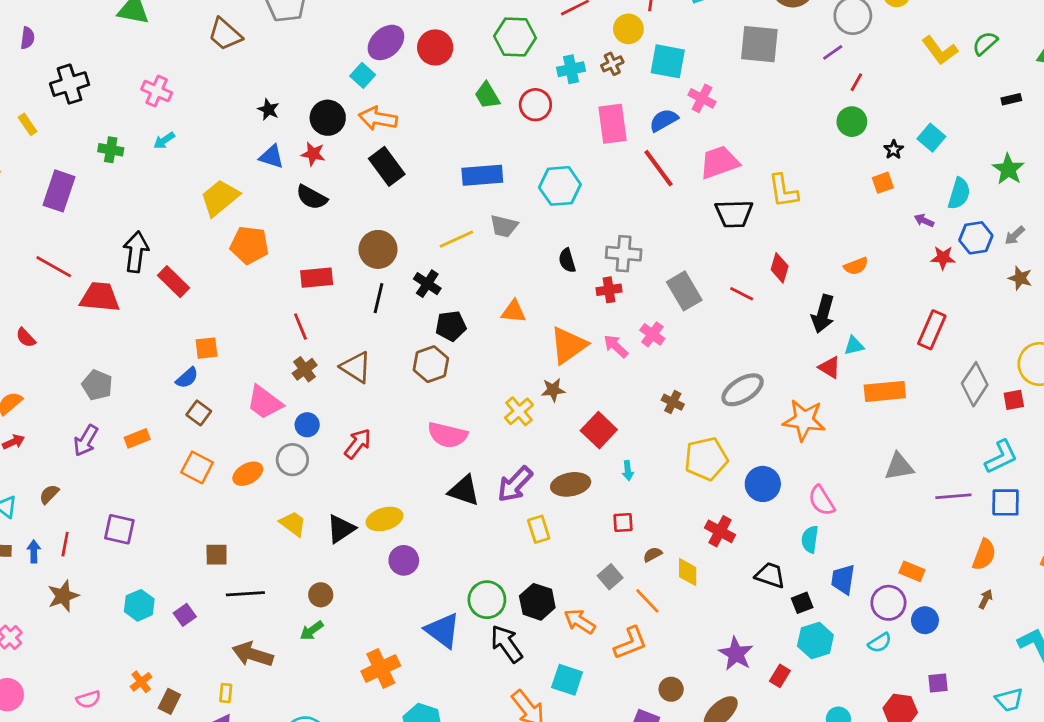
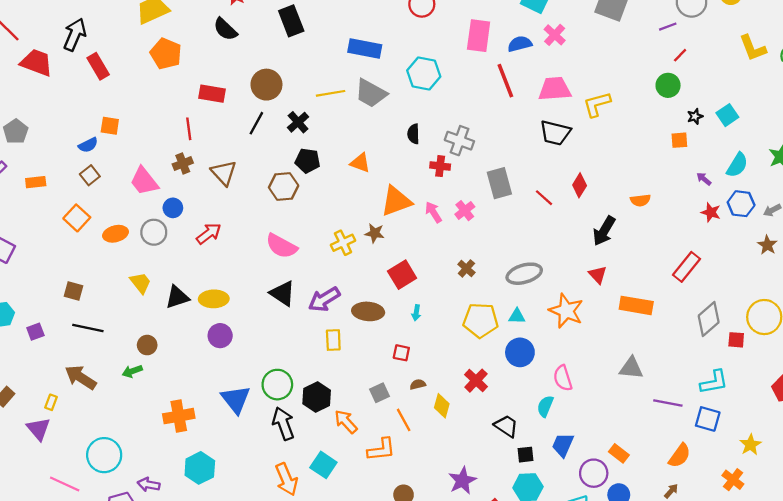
yellow L-shape: (783, 191) -> (597, 104), moved, turned 68
gray trapezoid: (504, 226) -> (371, 93), size x1.4
cyan triangle: (854, 346) -> (517, 316), moved

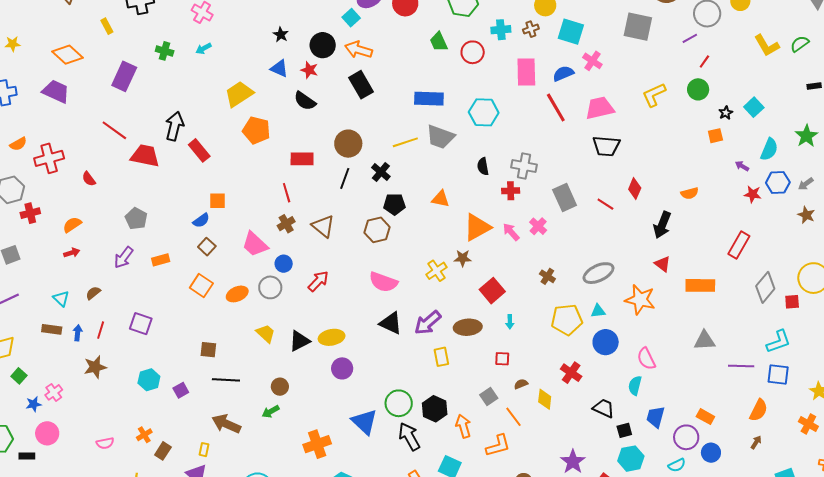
yellow L-shape: (597, 104) -> (654, 95), moved
orange arrow: (346, 422) -> (463, 426), turned 35

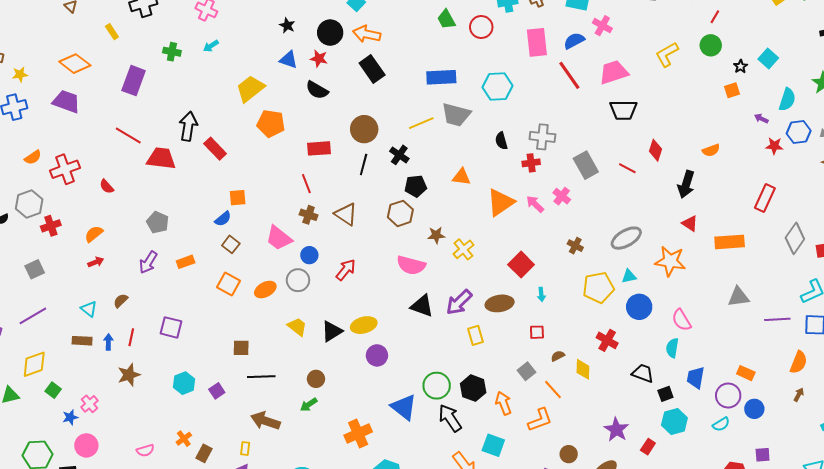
yellow star: (13, 44) -> (20, 74), moved
brown cross: (286, 224) -> (309, 215), turned -36
brown star: (463, 258) -> (436, 235), moved

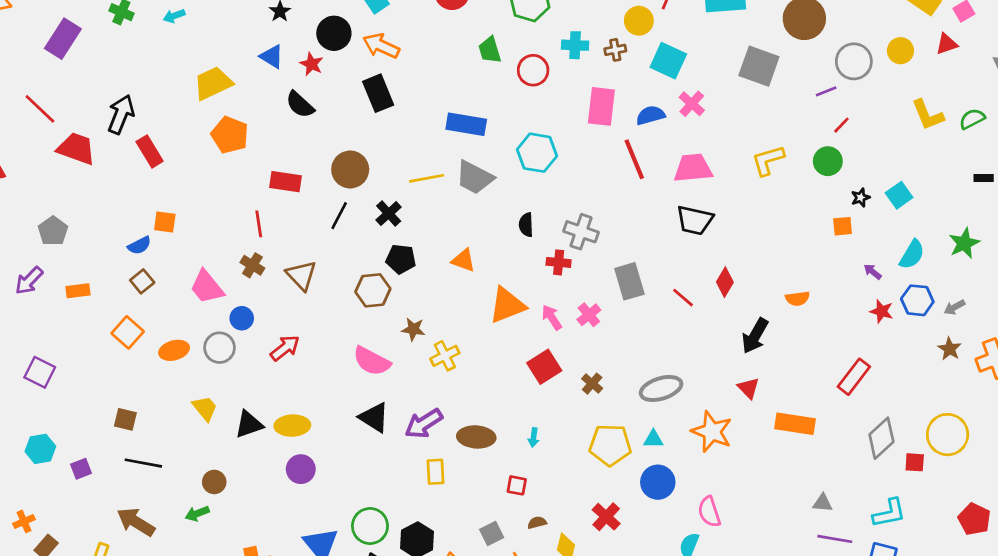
red square: (521, 265) -> (544, 367), moved
gray triangle: (738, 297) -> (823, 503), moved, size x0.7

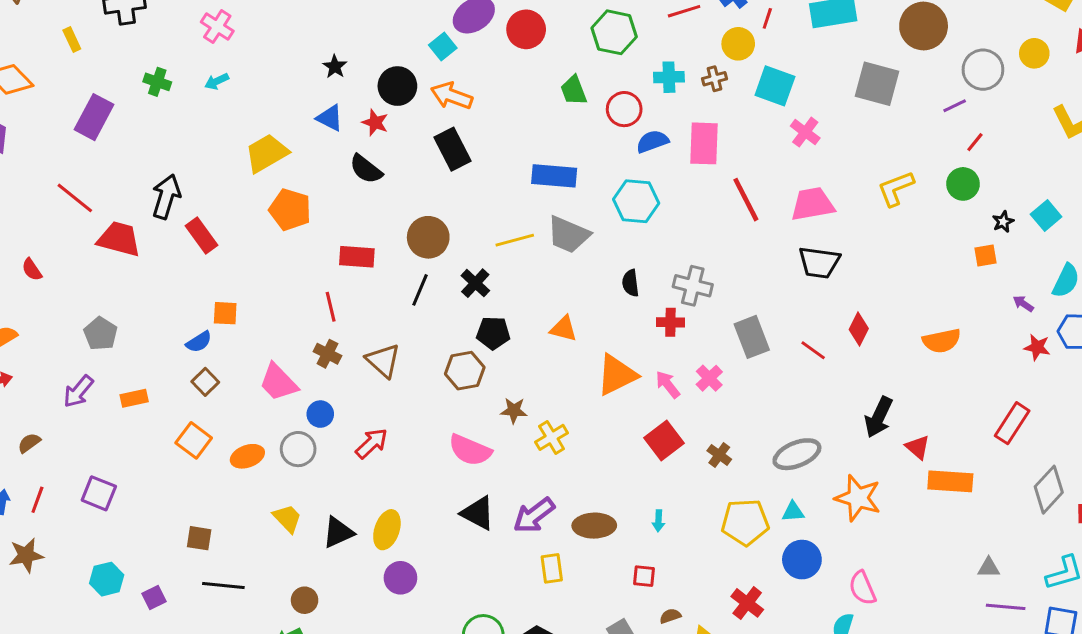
blue semicircle: (650, 115) -> (652, 141), moved
orange semicircle: (797, 299) -> (942, 341), size x1.4
black arrow: (755, 336) -> (879, 417), moved
red triangle: (748, 388) -> (918, 447), moved
yellow ellipse: (292, 426) -> (387, 530), turned -64

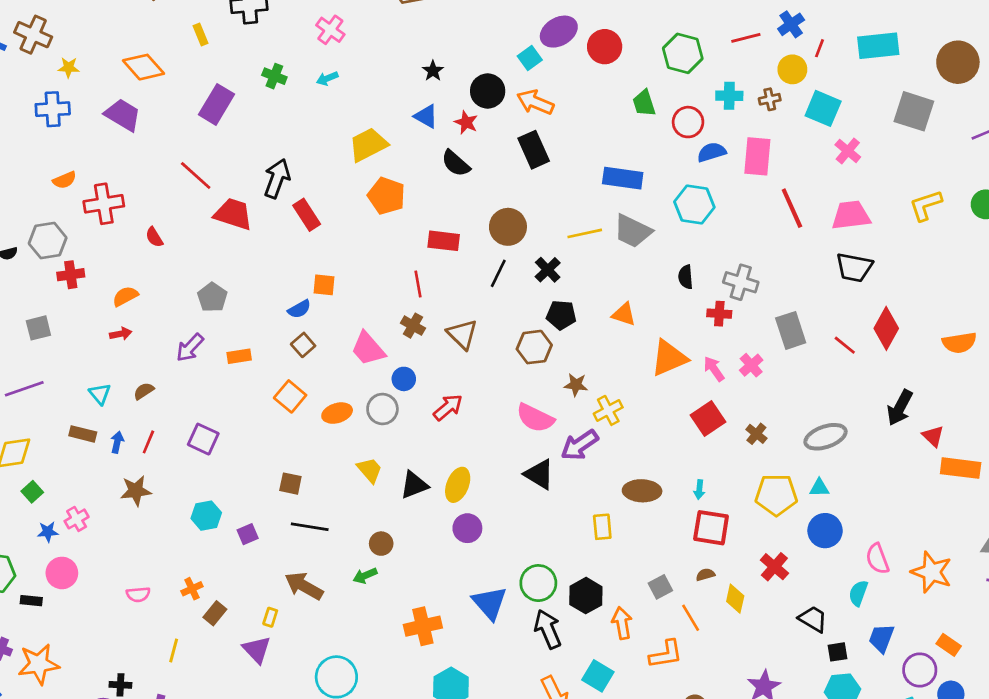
red diamond: (859, 329) -> (886, 328), size x1.4
orange star: (858, 498) -> (932, 572), moved
purple arrow: (534, 515) -> (580, 445), moved
red square: (644, 576) -> (711, 528), moved, size x1.8

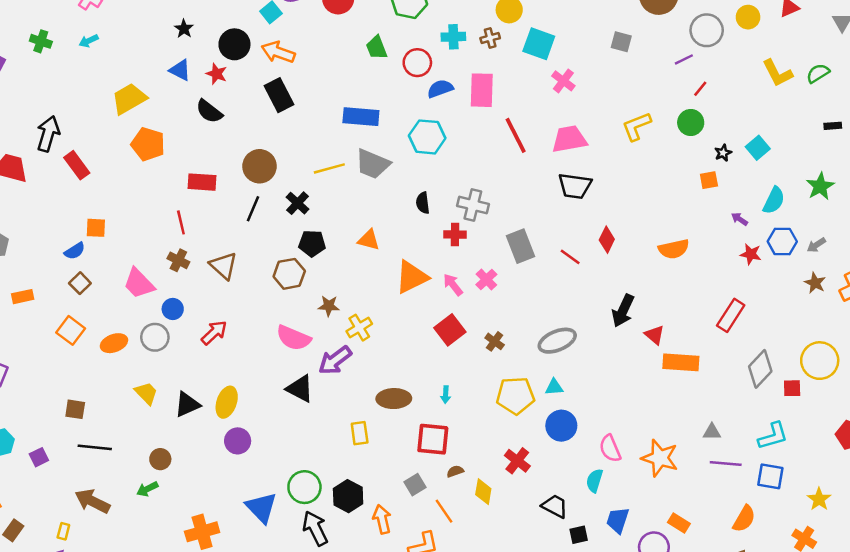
gray square: (914, 111) -> (621, 42), size x0.6
red diamond: (886, 328) -> (607, 240), size x0.7
red square: (711, 528) -> (433, 439), moved

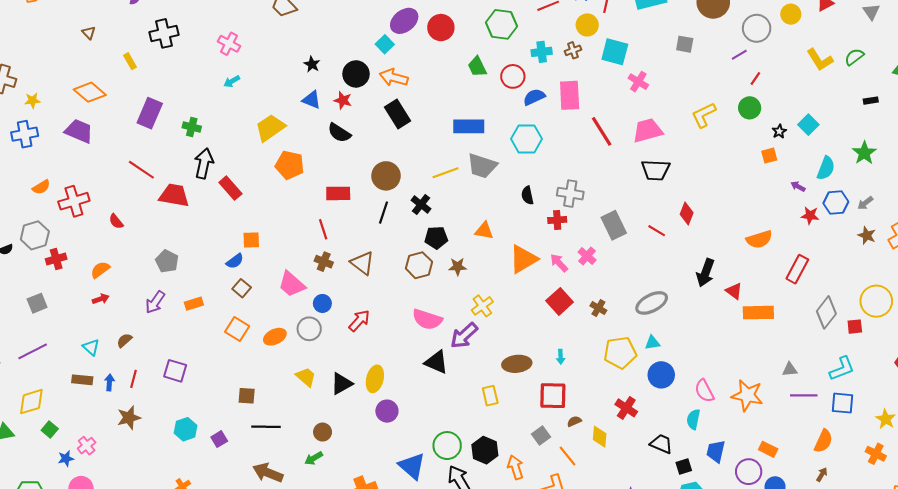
green cross: (41, 41) -> (192, 127), moved
orange semicircle: (674, 249) -> (759, 239), moved
brown star: (329, 306) -> (458, 267), moved

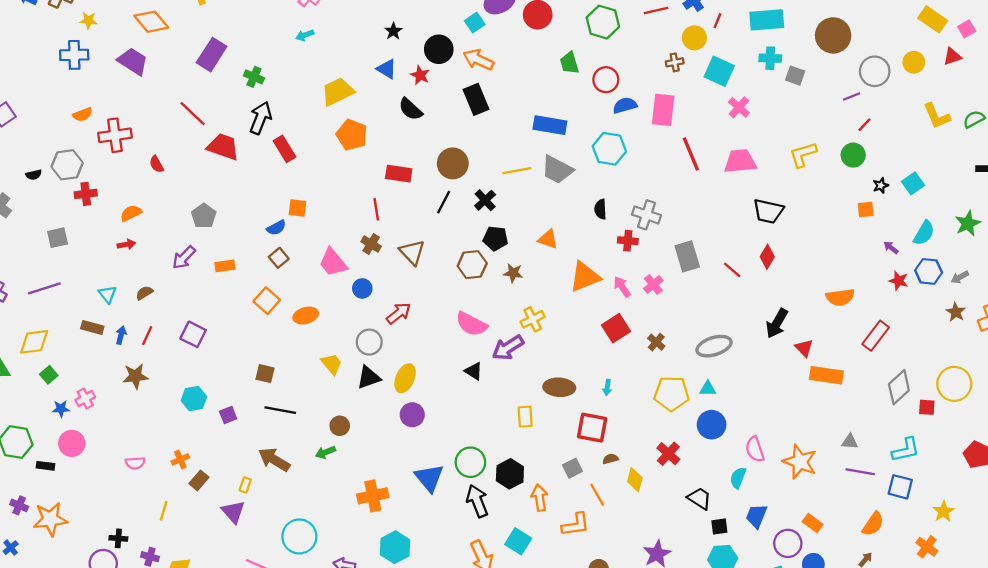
cyan cross: (542, 52) -> (770, 58), moved
black trapezoid: (656, 170) -> (768, 211), moved
gray circle: (309, 329) -> (369, 342), moved
black triangle: (436, 362) -> (474, 371), size x0.7

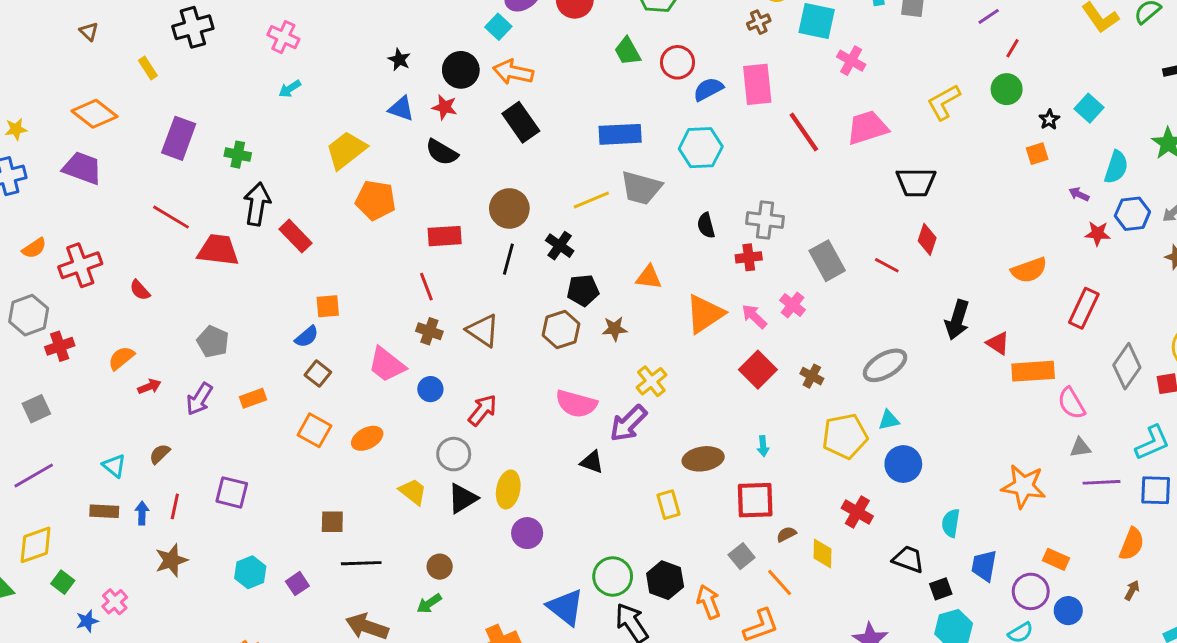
red arrow: (126, 244) -> (149, 387), moved
pink semicircle: (755, 449) -> (1071, 403), moved

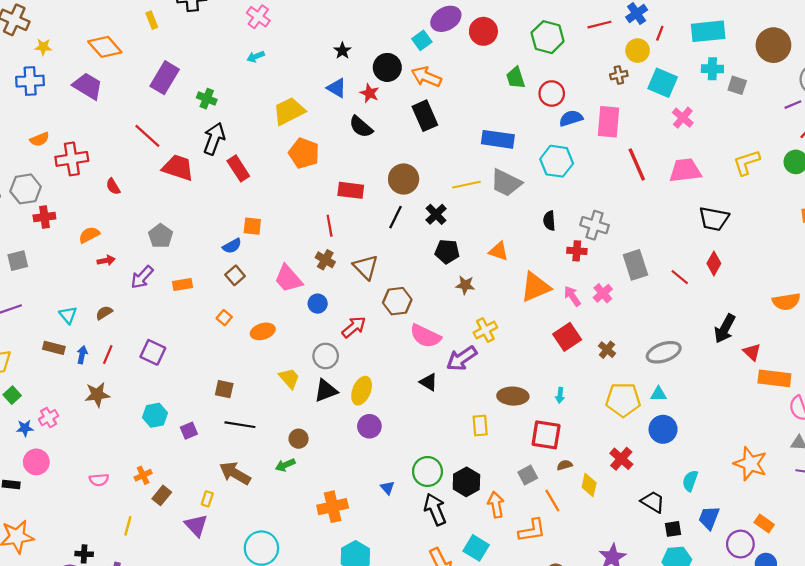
brown hexagon: (561, 329) -> (397, 301), moved
orange square: (314, 430) -> (224, 318), size x0.6
blue triangle: (565, 607) -> (387, 488), size x0.5

